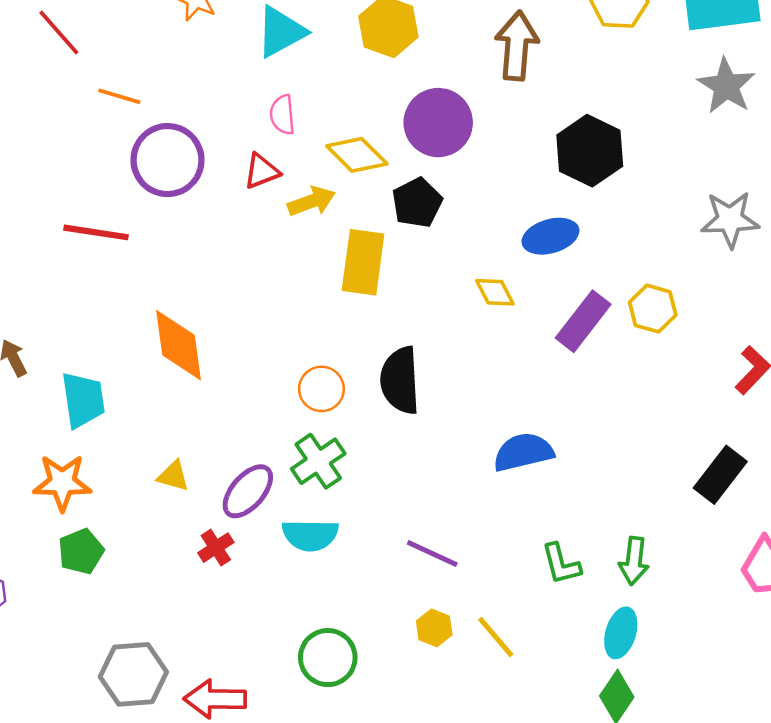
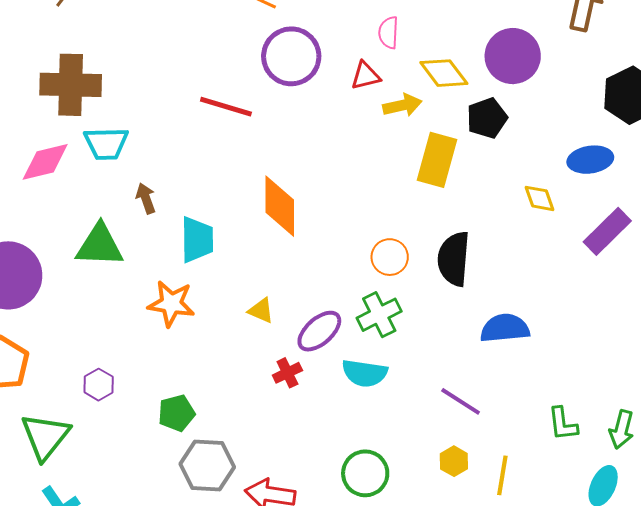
blue semicircle: (523, 452) -> (505, 328), moved
green pentagon: (81, 551) -> (176, 413), moved
yellow line: (496, 637) -> (502, 475), turned 42

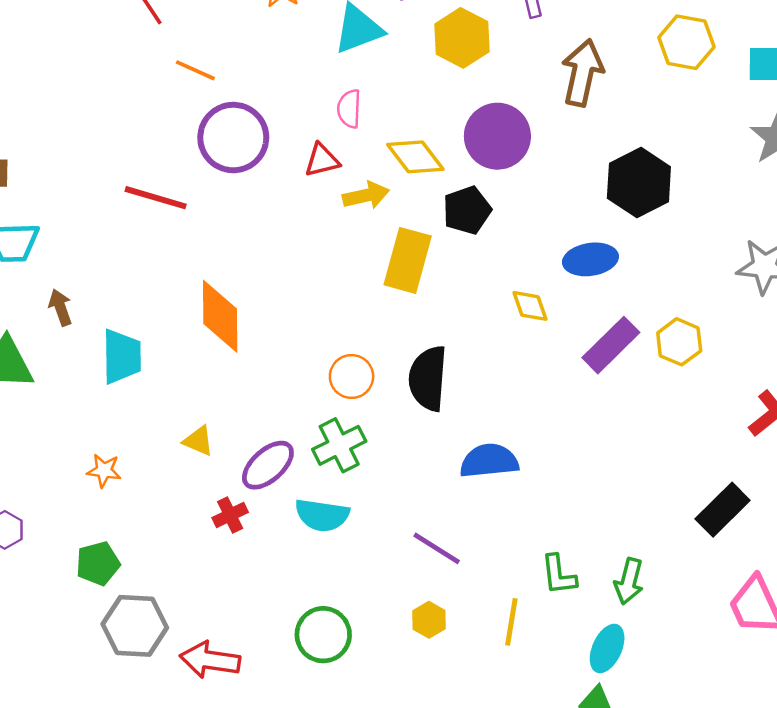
orange star: (171, 304) -> (104, 471), moved, size x0.6
yellow line: (502, 475) -> (511, 622), moved

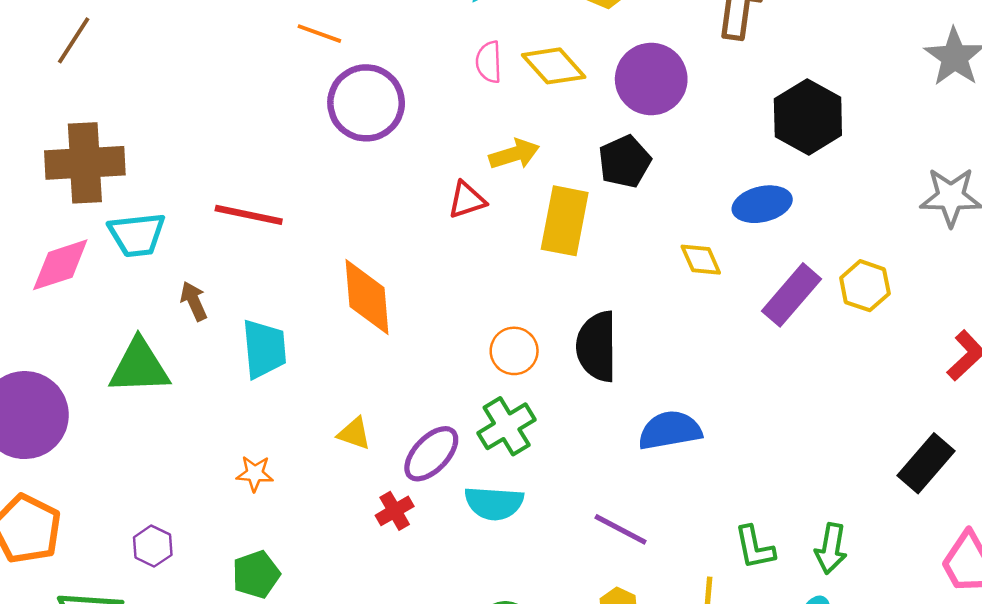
yellow diamond: (415, 157) -> (554, 66), moved
red triangle: (322, 160) -> (467, 200), moved
red line: (156, 198) -> (249, 215), moved

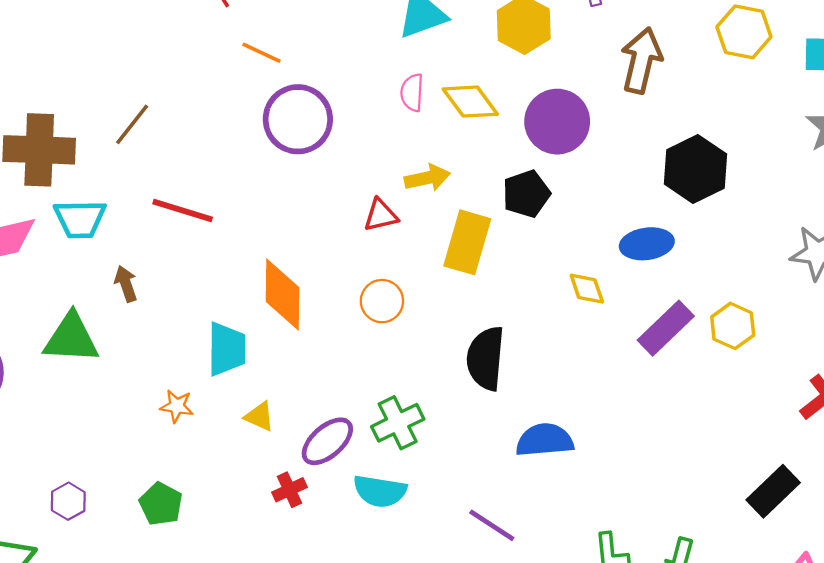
brown line: (74, 40) -> (132, 124), moved
cyan trapezoid: (264, 349) -> (227, 349), moved
orange circle: (514, 351) -> (382, 301), moved
orange star: (255, 473) -> (177, 406), moved
green pentagon: (256, 574) -> (161, 504), moved, turned -30

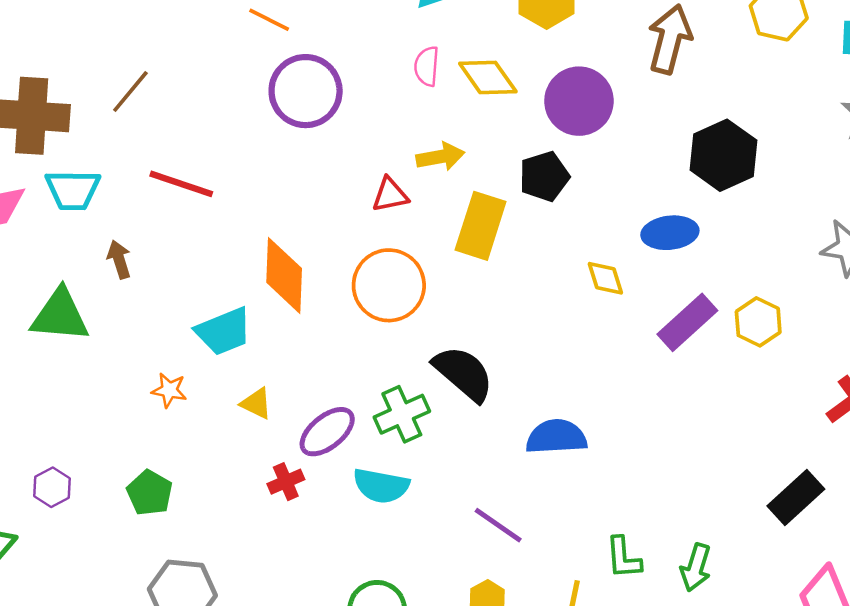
orange circle: (382, 301) -> (389, 285), size x1.6
cyan trapezoid: (227, 349) -> (224, 331), turned 66
black semicircle: (486, 358) -> (464, 373), moved, turned 124

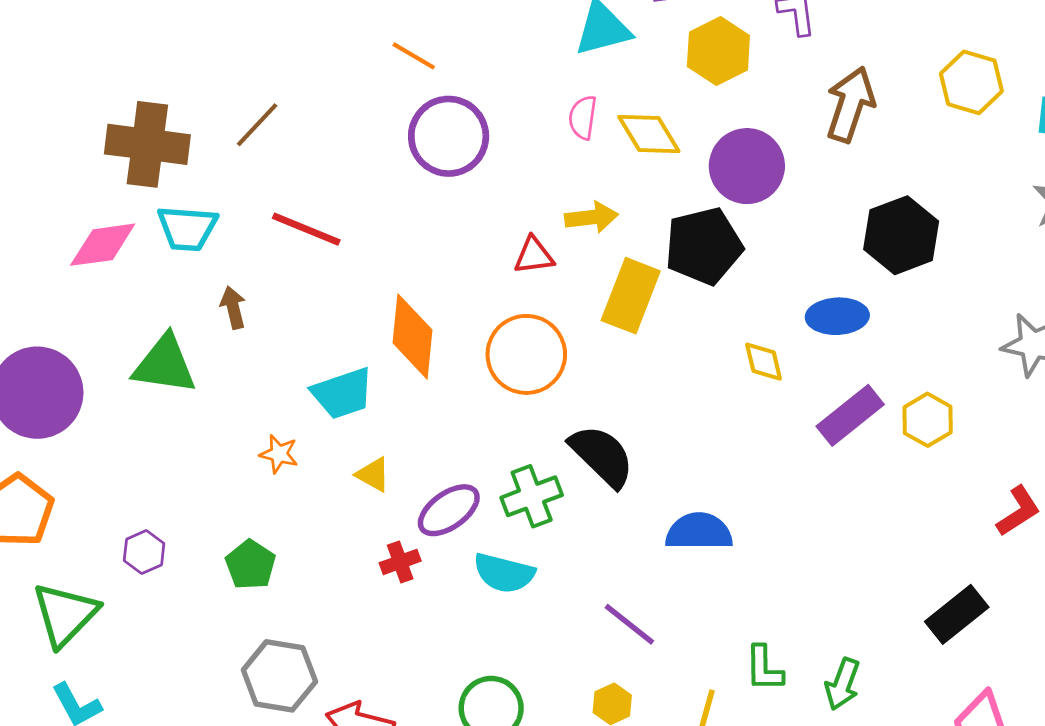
black pentagon: (544, 176) -> (704, 246), size x1.4

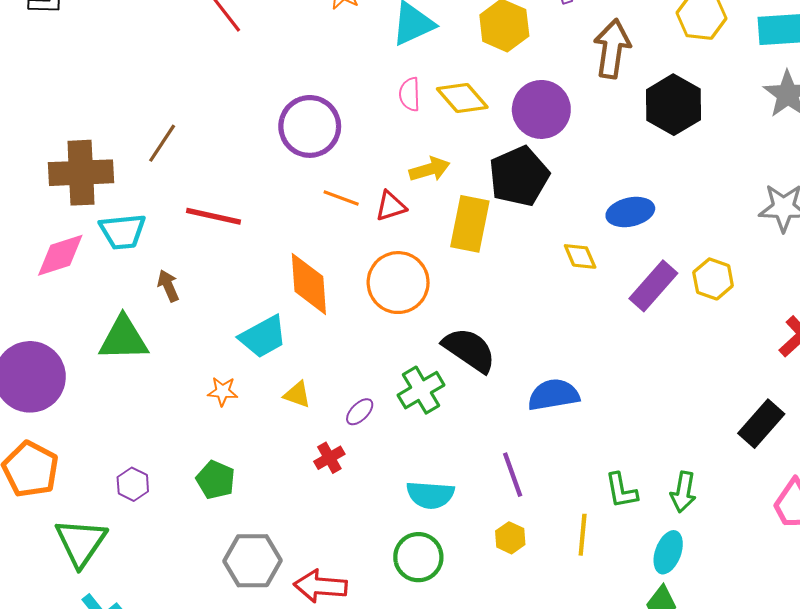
orange line: (414, 56) -> (341, 198), moved
black hexagon: (901, 235) -> (674, 105), moved
purple ellipse: (449, 510) -> (360, 412), size x0.6
cyan semicircle: (504, 573) -> (430, 495), moved
purple line: (629, 624) -> (513, 475), turned 42

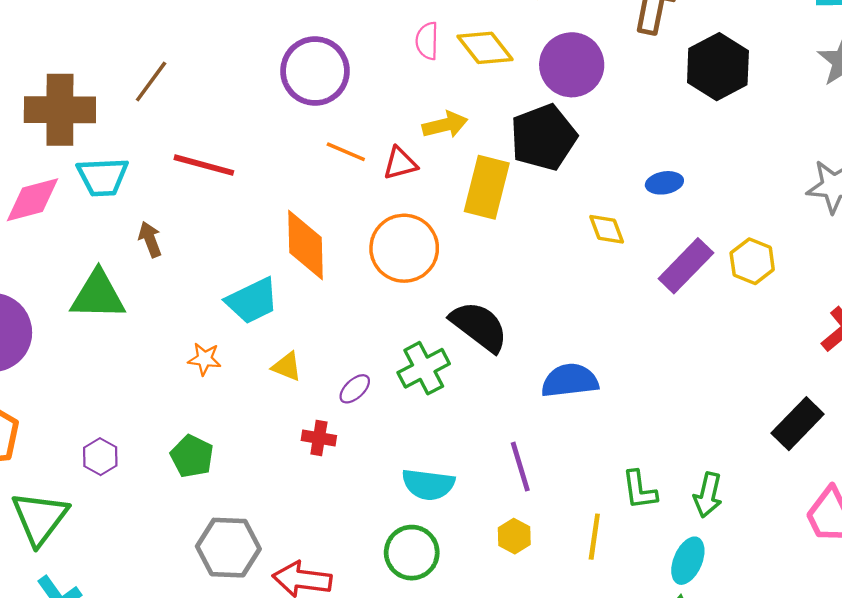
blue ellipse: (630, 212) -> (664, 183), size x0.7
red cross: (329, 458) -> (319, 438), turned 36

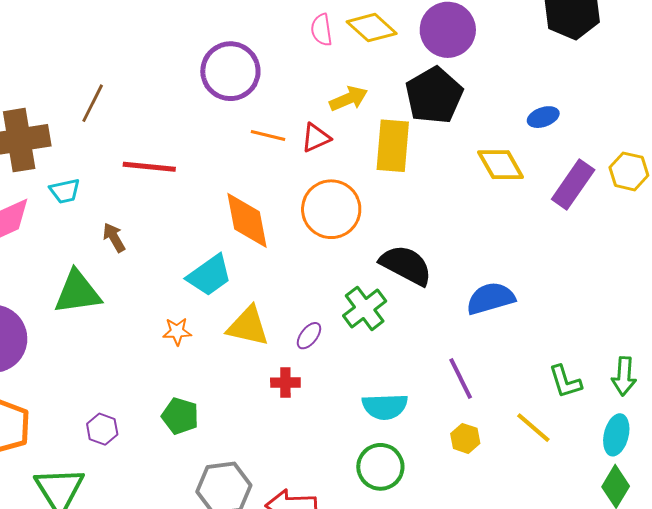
cyan trapezoid: (103, 177) -> (65, 191), size x0.7
yellow diamond: (607, 229) -> (501, 165), size x1.4
yellow triangle: (287, 366) -> (248, 326), size x1.6
yellow line: (594, 537) -> (533, 428), turned -48

